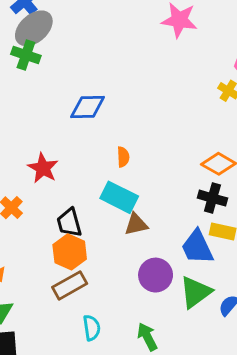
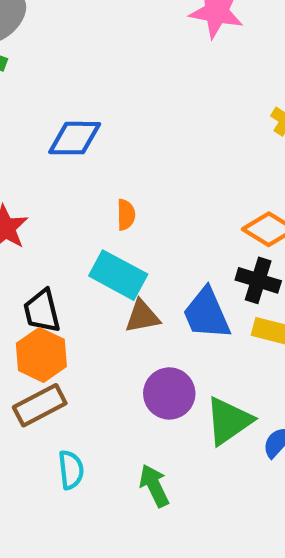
blue trapezoid: (197, 247) -> (207, 314), moved

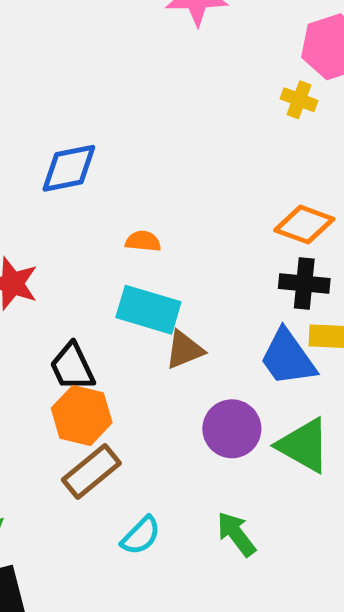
orange semicircle: (126, 215) -> (143, 241), turned -72
blue trapezoid: (207, 314) -> (288, 358), moved
green triangle: (229, 421) -> (304, 445), turned -44
cyan semicircle: (71, 470) -> (141, 536), turned 63

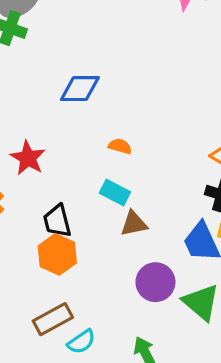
cyan rectangle: (148, 310) -> (115, 192), size x0.7
brown rectangle: (91, 471) -> (53, 319), moved

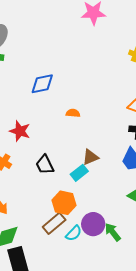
cyan rectangle: (115, 192) -> (79, 173), moved, turned -54
orange hexagon: (57, 254) -> (64, 203), moved
purple circle: (155, 282) -> (93, 224), moved

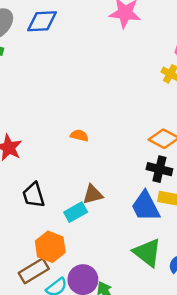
blue diamond: (42, 84) -> (42, 21), moved

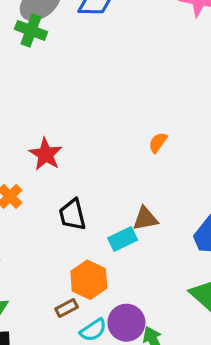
orange semicircle: (79, 135) -> (158, 143), moved, turned -72
brown rectangle: (34, 271) -> (67, 308), size x0.6

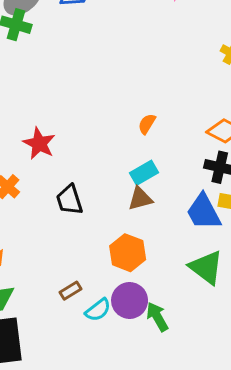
cyan rectangle: (123, 239) -> (144, 173), moved
orange hexagon: (89, 280) -> (128, 253), moved

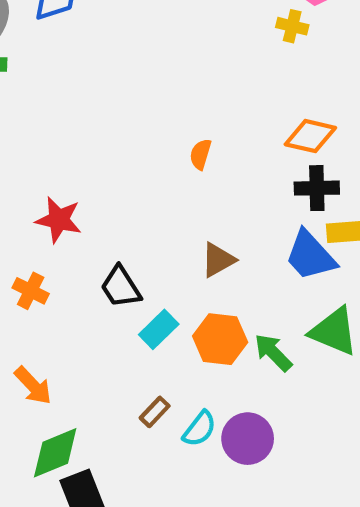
cyan rectangle: (144, 173) -> (159, 329), moved
purple circle: (130, 300) -> (248, 439), moved
green arrow: (157, 317) -> (273, 352), moved

